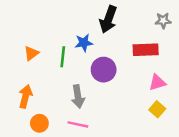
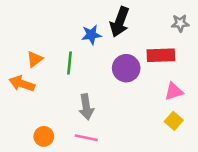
blue star: (84, 43) -> (91, 35), moved
purple circle: (104, 70) -> (126, 68), moved
orange arrow: (25, 96) -> (22, 84), moved, turned -85

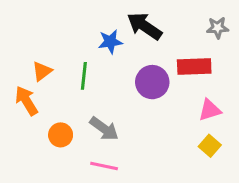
black arrow: (120, 22) -> (144, 26), turned 104
orange arrow: (22, 84) -> (26, 101), turned 40
gray arrow: (86, 107) -> (104, 129), turned -45
orange circle: (44, 136) -> (61, 135), moved

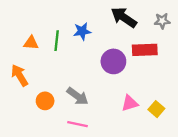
black arrow: (144, 26) -> (124, 17), moved
orange triangle: (42, 71) -> (31, 43), moved, turned 42
green line: (84, 76) -> (57, 41), moved
pink triangle: (210, 110) -> (130, 103), moved

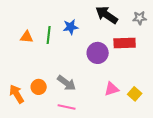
orange arrow: (20, 75) -> (17, 94), moved

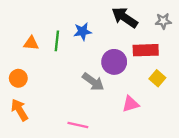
gray arrow: (67, 83) -> (93, 82), moved
orange circle: (39, 87) -> (18, 78), moved
yellow square: (135, 94) -> (157, 78), moved

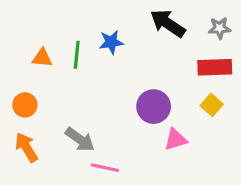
red rectangle: (146, 50) -> (215, 67), moved
purple circle: (114, 62) -> (154, 107), moved
gray arrow: (93, 82) -> (80, 139), moved

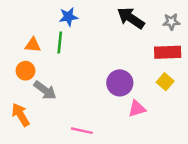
blue star: (111, 42) -> (68, 17), moved
orange circle: (25, 105) -> (25, 71), moved
gray arrow: (80, 139) -> (45, 90), moved

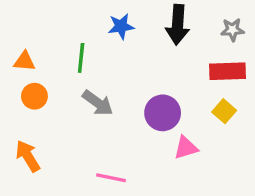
blue star: (68, 17) -> (121, 26), moved
black arrow: (131, 18) -> (178, 25), turned -120
orange triangle: (33, 45) -> (24, 61), moved
gray arrow: (45, 90) -> (98, 103), moved

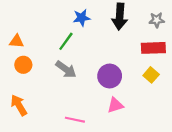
green line: (81, 58) -> (66, 41), moved, turned 30
pink triangle: (186, 148) -> (115, 105), moved

